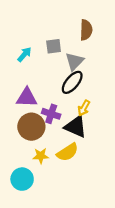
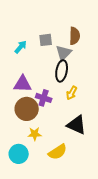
brown semicircle: (86, 30) -> (75, 36), moved
black ellipse: (72, 82) -> (62, 71), turned -30
black triangle: (76, 127) -> (77, 125), moved
yellow semicircle: (67, 152) -> (58, 152), moved

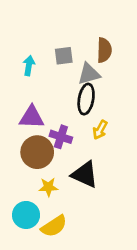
cyan arrow: (21, 47) -> (29, 66), turned -32
gray triangle: (64, 53) -> (89, 74), turned 30
black triangle: (77, 125) -> (85, 174), moved
yellow semicircle: (58, 152) -> (54, 226), moved

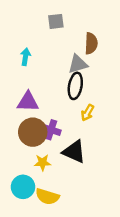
gray square: (64, 56) -> (56, 21), moved
purple cross: (61, 137) -> (51, 130), moved
yellow semicircle: (54, 226) -> (47, 197), turned 50

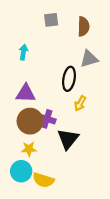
brown semicircle: (91, 43) -> (83, 27), moved
gray triangle: (78, 64) -> (89, 59), moved
black triangle: (74, 152) -> (68, 139), turned 45
yellow star: (42, 163) -> (29, 149), moved

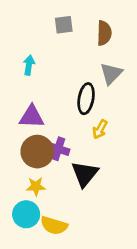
gray triangle: (89, 59) -> (111, 74), turned -30

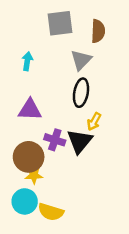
gray square: (64, 25) -> (60, 23), size x1.5
gray triangle: (111, 74) -> (81, 60), moved
brown circle: (37, 152) -> (29, 157), moved
black triangle: (85, 174) -> (80, 141), moved

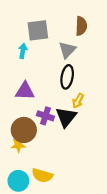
gray square: (60, 23) -> (38, 30), moved
yellow star: (34, 175) -> (18, 145), moved
cyan circle: (25, 201) -> (18, 181), moved

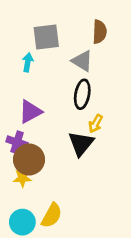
gray triangle: (67, 50) -> (82, 61), turned -42
purple triangle: (25, 91) -> (30, 112), turned -30
purple cross: (45, 116) -> (17, 142), moved
yellow semicircle: (42, 175) -> (52, 215), turned -78

